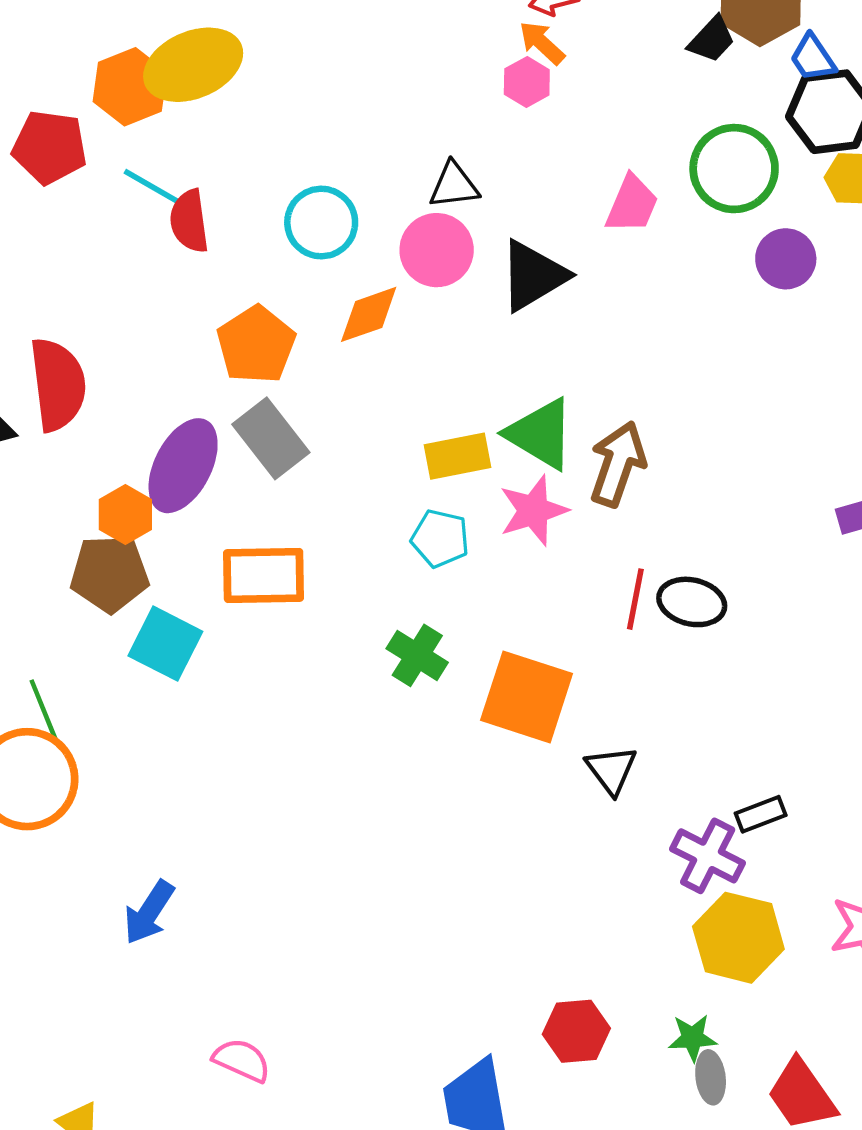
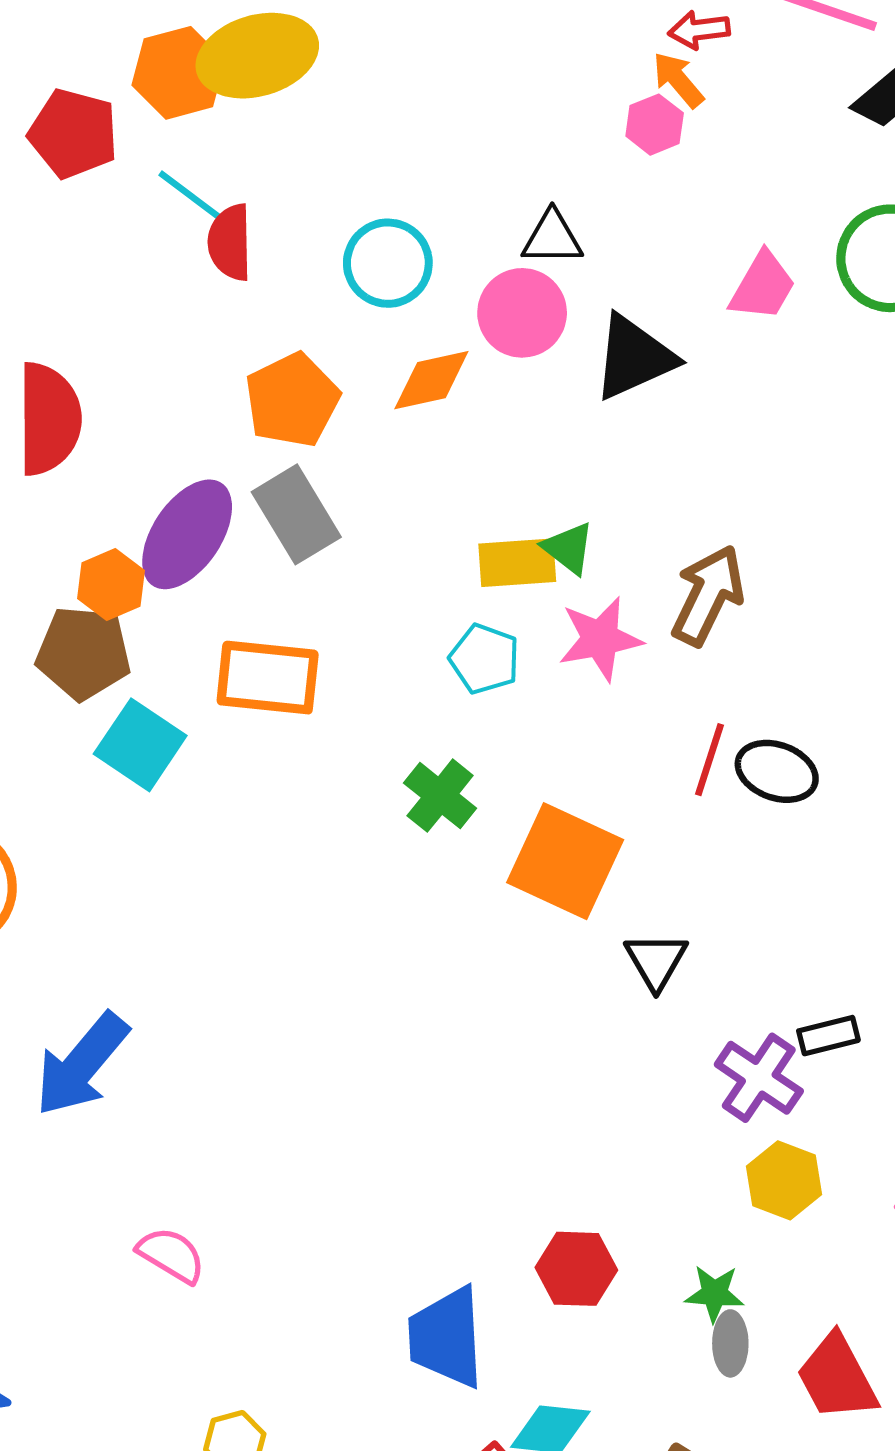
green triangle: (540, 434) -> (569, 548), moved, size x0.6
blue arrow: (149, 912) -> (82, 1065), size x1.4
yellow hexagon: (738, 938) -> (784, 1180), size x0.7

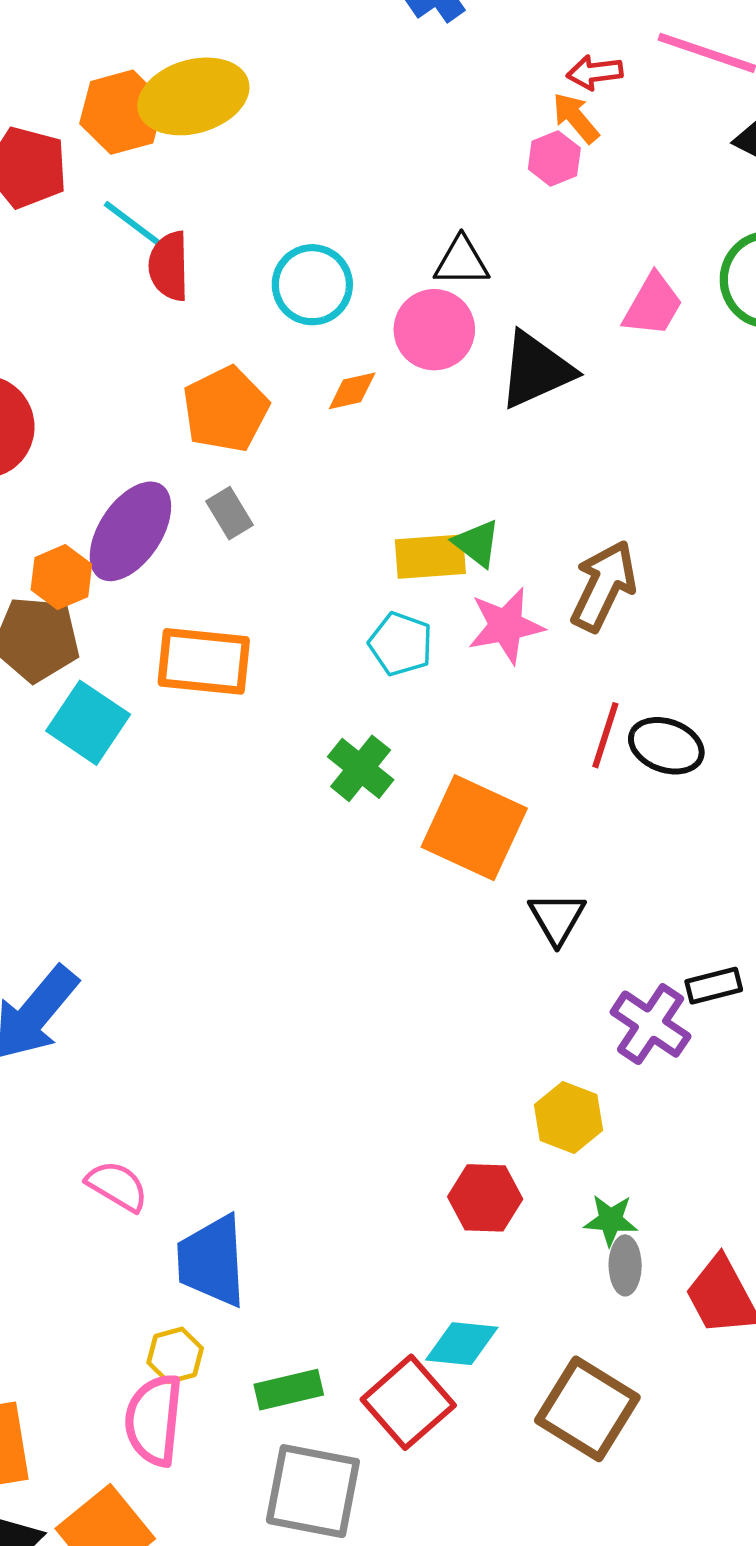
orange diamond: (431, 380) -> (352, 391), size x0.7
gray rectangle: (296, 514) -> (230, 513), size x0.6
yellow hexagon: (784, 1180) -> (568, 1118), moved
blue trapezoid: (446, 1337) -> (212, 1261), moved

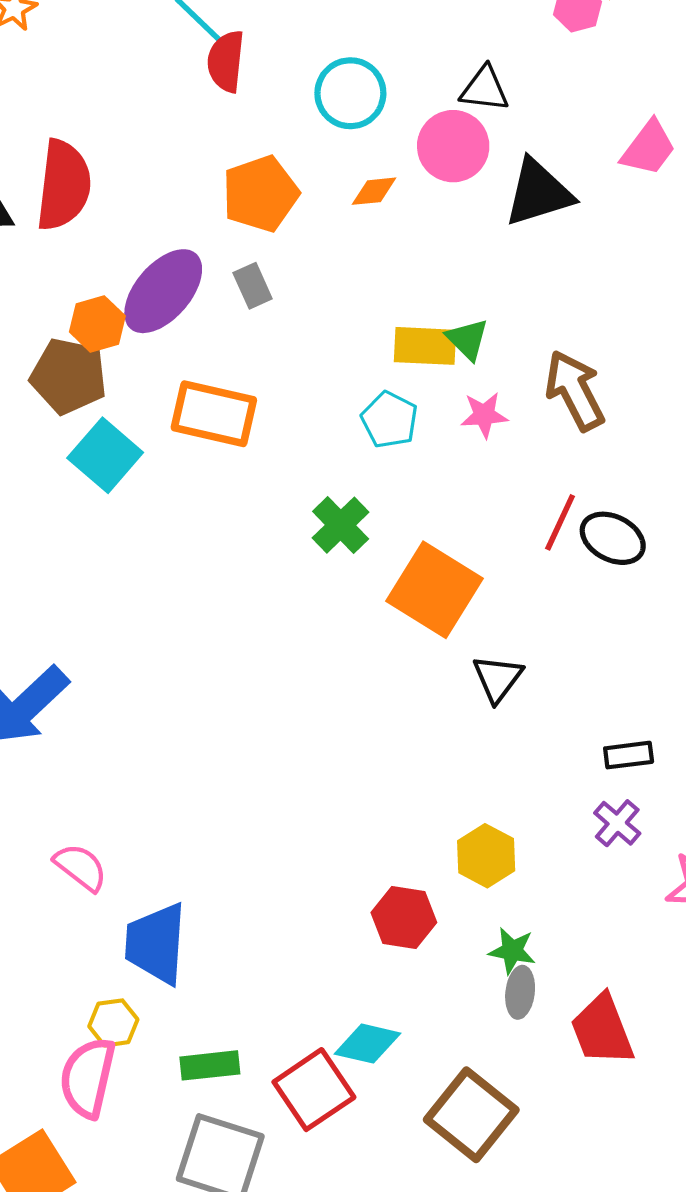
brown arrow: (604, 586) -> (575, 390), turned -60
pink star: (506, 626) -> (484, 415), size x0.7
purple cross: (651, 1024) -> (617, 823), moved, size x0.7

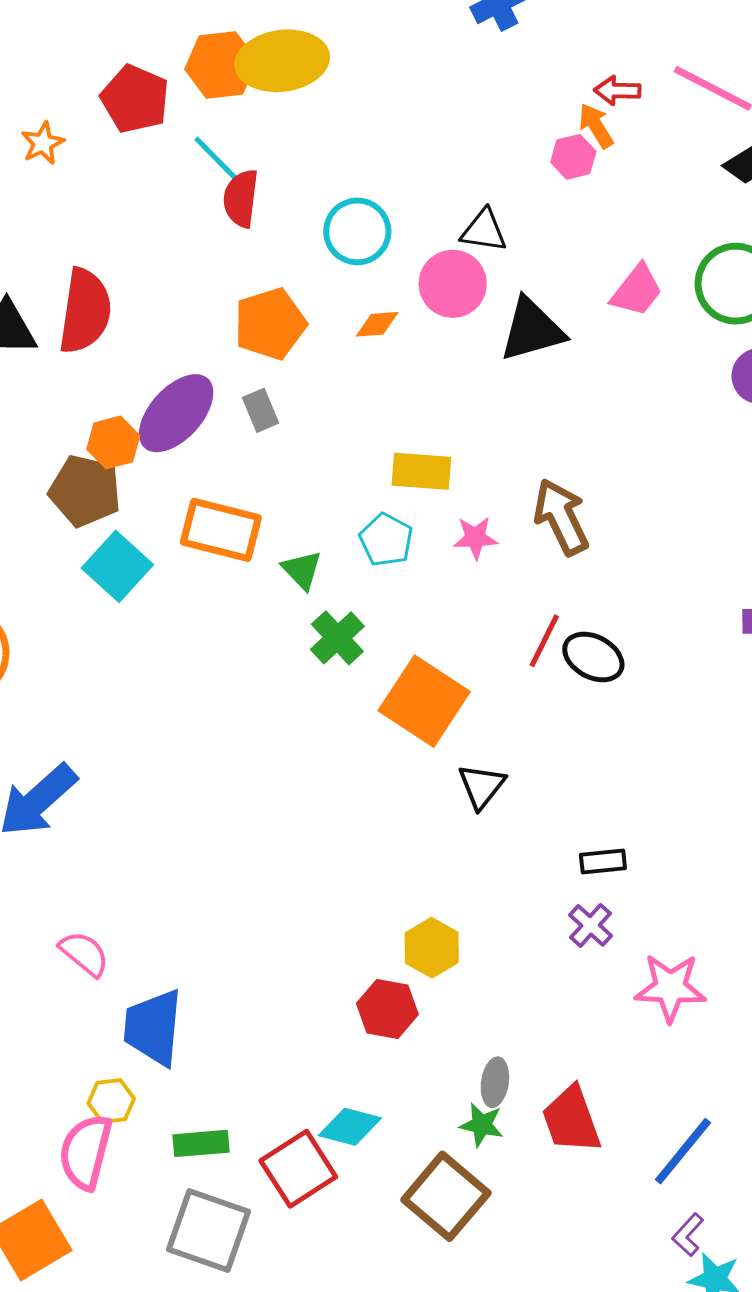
green triangle: (468, 339) -> (302, 570), moved
yellow hexagon: (486, 856) -> (432, 948), moved
green star: (512, 951) -> (482, 1125), moved

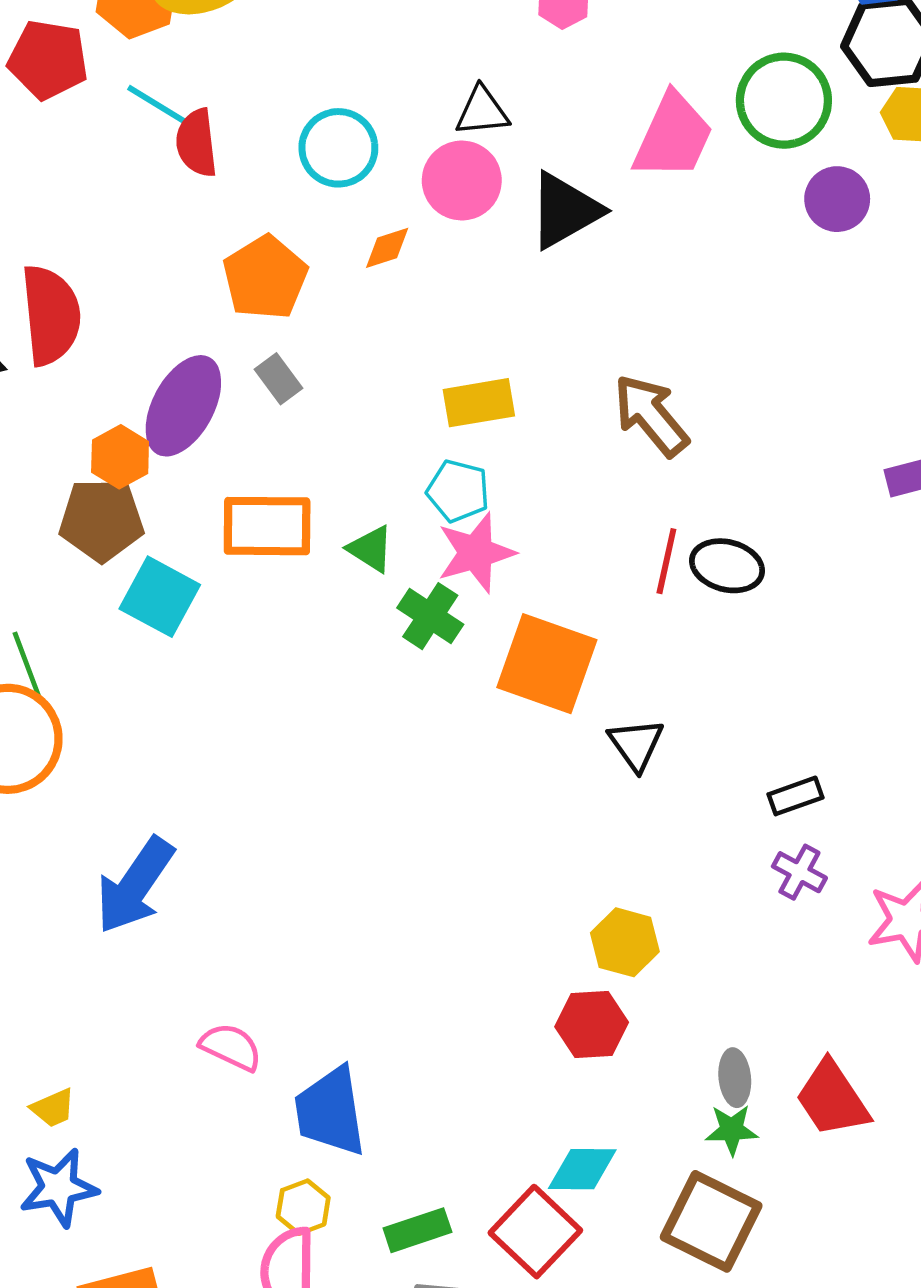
pink trapezoid: (637, 290) -> (673, 136), size x1.4
pink star: (475, 538) -> (476, 553), moved, size x1.5

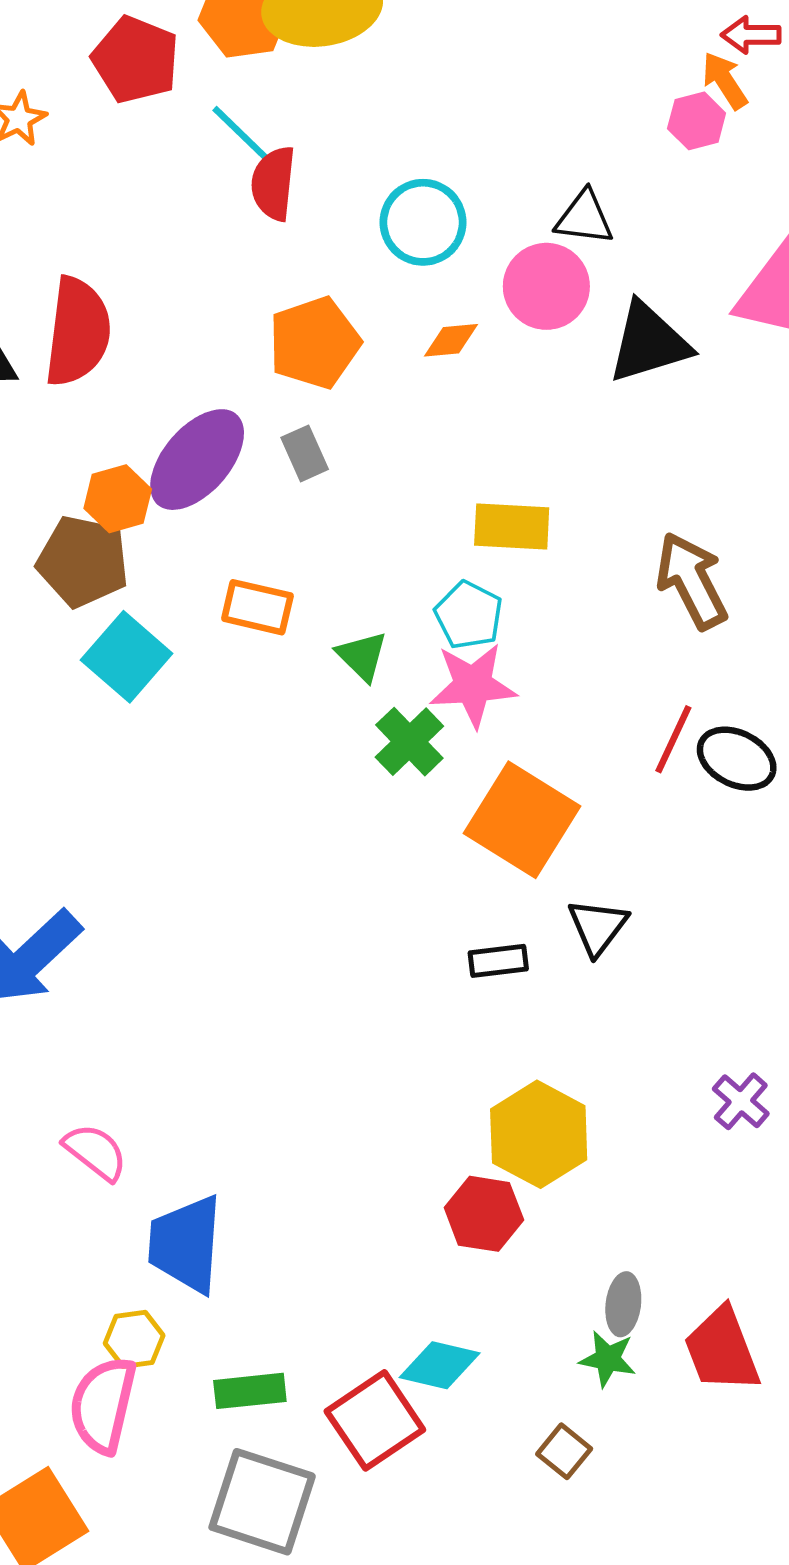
orange rectangle: (267, 526) -> (257, 607), size x0.7
black rectangle: (796, 796) -> (498, 961), moved
yellow hexagon: (625, 942) -> (539, 1134), size x1.4
brown square: (711, 1221) -> (564, 1451), size x0.5

